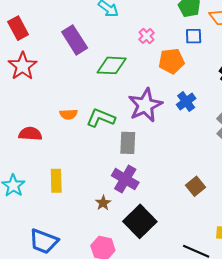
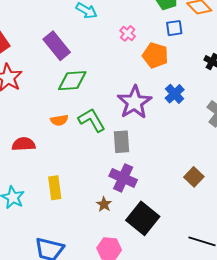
orange pentagon: (171, 61) -> (155, 55), turned 30
green diamond: (112, 65) -> (72, 81), moved
green L-shape: (101, 118) -> (92, 120), turned 44

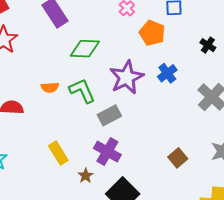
green diamond: (72, 81) -> (85, 49), moved
gray rectangle: (121, 142) -> (109, 115), turned 60
yellow rectangle: (55, 188) -> (58, 153), moved, turned -30

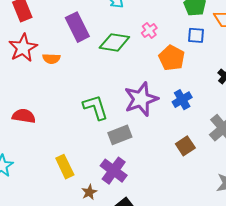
green diamond: (85, 49) -> (114, 42), moved
orange semicircle: (50, 87) -> (51, 59), moved
brown square: (178, 158) -> (185, 146), moved

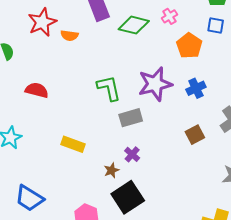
yellow rectangle: (65, 167) -> (73, 144), turned -50
purple cross: (114, 171) -> (132, 154), moved, size x0.6
brown star: (89, 192) -> (112, 170), moved

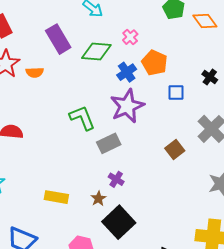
blue square: (216, 25) -> (176, 92), moved
blue cross: (196, 88) -> (127, 72), moved
yellow rectangle: (73, 144) -> (56, 197), moved

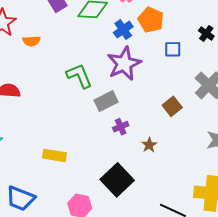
orange semicircle: (35, 72) -> (31, 41), moved
purple cross: (116, 179) -> (121, 127), moved, turned 35
brown star: (98, 199) -> (149, 145), moved

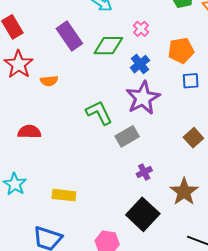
orange pentagon: (151, 20) -> (181, 50), moved, turned -30
purple cross: (121, 127) -> (144, 172), moved
brown star: (149, 145) -> (184, 192), moved, size x1.8
yellow rectangle: (54, 155) -> (64, 195), moved

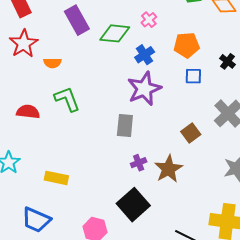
green L-shape: (99, 113) -> (67, 99), moved
gray rectangle: (127, 136) -> (125, 126), turned -60
brown star: (184, 192) -> (169, 169), moved

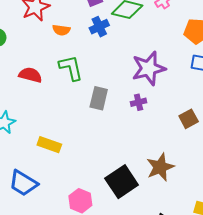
blue cross: (145, 55) -> (99, 27), moved
gray rectangle: (125, 126) -> (99, 98), moved
purple cross: (139, 163) -> (139, 102), moved
brown star: (169, 169) -> (160, 167), moved

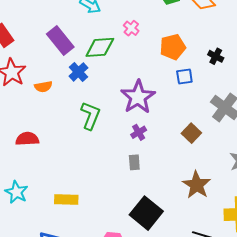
green L-shape: (71, 68) -> (90, 116), moved, turned 52
gray rectangle: (99, 98) -> (134, 162), moved, size x0.7
brown star: (160, 167) -> (197, 185), moved

